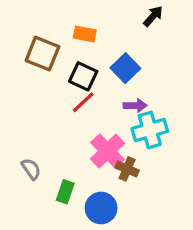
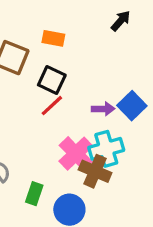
blue square: (125, 68) -> (132, 106), moved
cyan cross: (150, 130) -> (106, 149), moved
brown cross: (127, 169) -> (95, 171), size x1.4

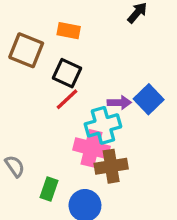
cyan cross: (106, 149) -> (103, 125), moved
pink cross: (76, 154) -> (92, 148), turned -32
brown cross: (95, 171) -> (111, 166), turned -32

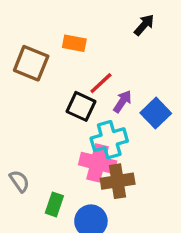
black square: (67, 73) -> (81, 106), moved
red line: (67, 99) -> (101, 83), moved
purple arrow: (119, 103) -> (123, 101), moved, turned -55

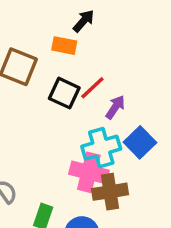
black arrow: (144, 25) -> (84, 21), moved
black square: (81, 106) -> (64, 93), moved
blue square: (156, 113) -> (140, 142), moved

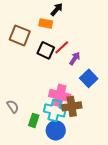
cyan cross: (101, 148) -> (55, 110), moved, turned 30

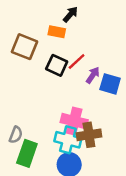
blue square: (89, 78) -> (110, 84), moved, turned -30
gray semicircle: (13, 106) -> (16, 135), turned 56
green rectangle: (34, 120) -> (27, 153), moved, size x1.5

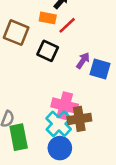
red line: (77, 62) -> (67, 25), moved
cyan cross: (68, 140) -> (59, 124), turned 30
green rectangle: (27, 153) -> (19, 137), turned -30

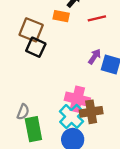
red line: (67, 25) -> (97, 18), moved, turned 30
black square: (48, 51) -> (36, 47), moved

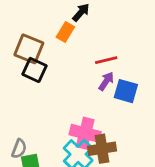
orange rectangle: (61, 16) -> (65, 32), turned -70
red line: (97, 18) -> (106, 60), moved

